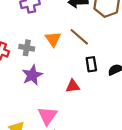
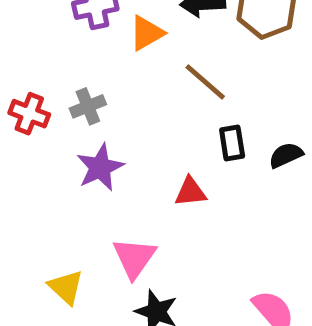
orange triangle: (53, 39) -> (147, 33), moved, turned 35
gray cross: (27, 48) -> (88, 106), turned -32

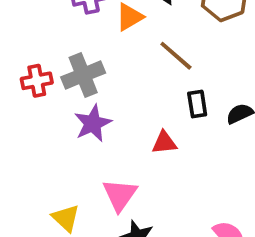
gray cross: (88, 106) -> (83, 75), size x1.5
red cross: (29, 114) -> (37, 81), turned -32

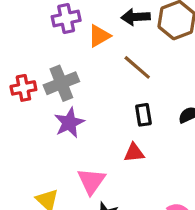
black rectangle: (197, 104) -> (143, 115), moved
red triangle: (164, 143) -> (134, 153), moved

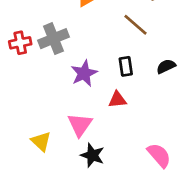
brown line: (137, 67) -> (135, 25), moved
purple star: (69, 123) -> (84, 73), moved

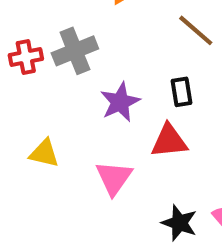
red triangle: (117, 100) -> (169, 141), size x1.4
yellow triangle: (41, 141) -> (44, 153), moved, turned -30
black star: (92, 155) -> (179, 223), moved

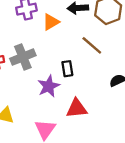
black rectangle: (181, 92) -> (67, 69), moved

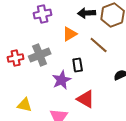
orange triangle: (51, 22) -> (70, 34), moved
red triangle: (77, 108) -> (86, 99), turned 36

